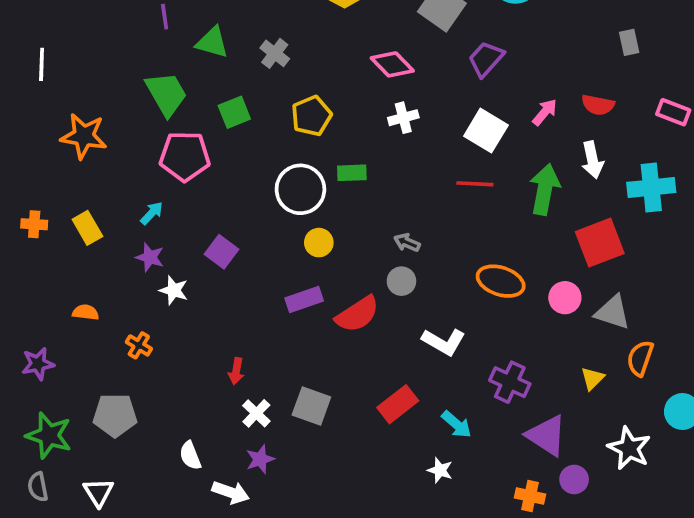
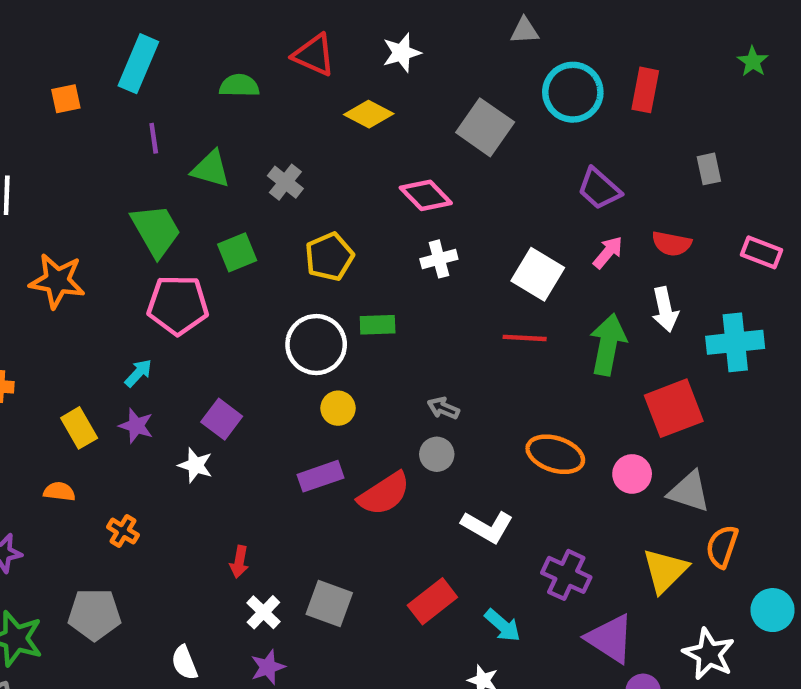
purple trapezoid: (486, 59) -> (599, 189), moved, turned -90
yellow rectangle: (87, 228) -> (79, 428), moved
white star: (174, 290) -> (195, 465), moved
yellow triangle: (592, 378) -> (665, 571), size x1.6

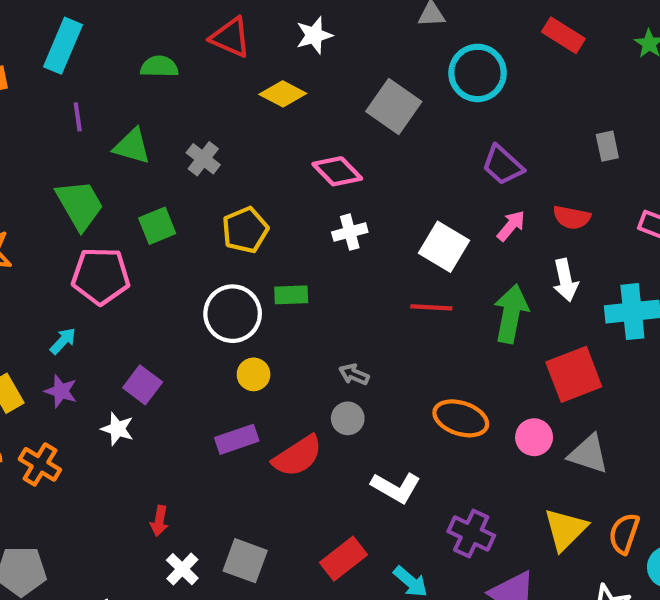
red rectangle: (645, 90) -> (563, 35), moved, turned -69
orange cross: (123, 531) -> (40, 464), moved, size x1.4
orange semicircle: (722, 546) -> (624, 534), moved

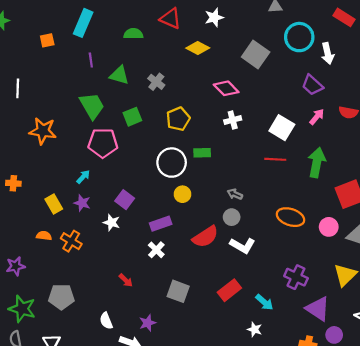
white arrow: (565, 280) -> (328, 53), moved
purple rectangle: (237, 439) -> (161, 224), moved
white L-shape: (396, 487) -> (242, 245), moved
red arrow: (159, 521) -> (126, 280), moved, turned -56
white cross: (182, 569) -> (156, 250), moved

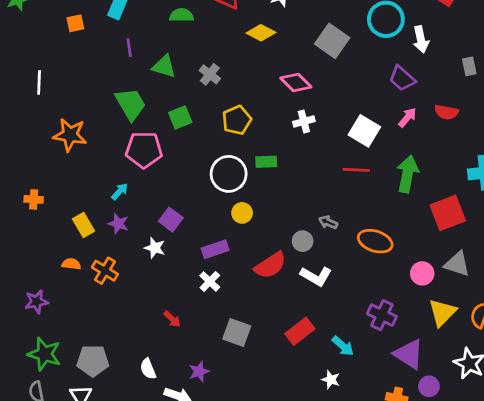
gray arrow: (235, 194) -> (328, 222), moved
pink circle: (329, 227) -> (422, 273), moved
gray pentagon: (61, 297) -> (93, 361), moved

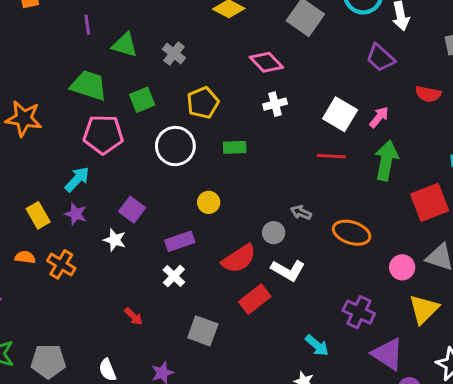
green trapezoid: (130, 104) -> (89, 85), turned -42
pink arrow: (407, 117) -> (379, 117), moved
white circle: (229, 174) -> (175, 146), moved
cyan arrow: (120, 191) -> (77, 179), size x1.4
red rectangle: (300, 331) -> (255, 299), moved

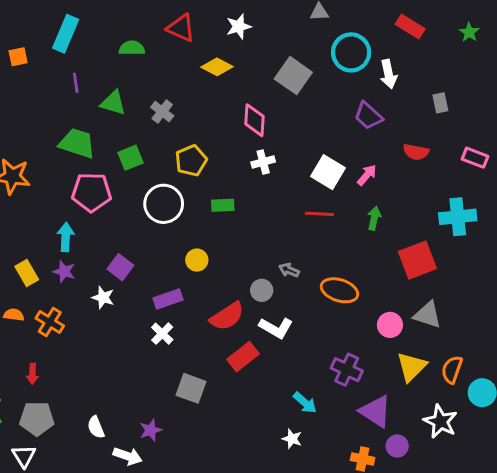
pink diamond: (266, 62) -> (254, 120), turned 48
green arrow: (386, 160) -> (374, 218), size x0.6
cyan arrow: (77, 179) -> (66, 237), turned -40
red arrow: (133, 316) -> (32, 374), moved, turned 48

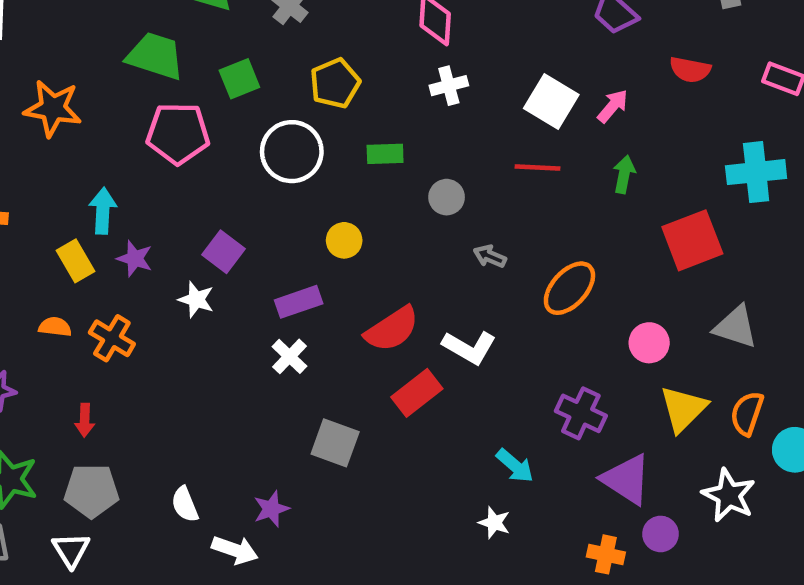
cyan arrow: (66, 237) -> (103, 211), moved
gray circle: (262, 290) -> (447, 197), moved
orange ellipse: (340, 290) -> (569, 288), turned -66
gray triangle: (427, 315) -> (736, 327), moved

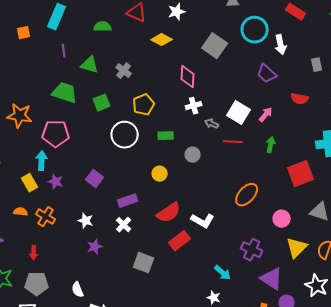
pink pentagon: (178, 133) -> (56, 134), moved
yellow circle: (344, 240) -> (160, 174), moved
gray arrow: (490, 256) -> (212, 124), moved
white star: (196, 300) -> (86, 221), moved
purple star: (271, 509) -> (95, 247), moved

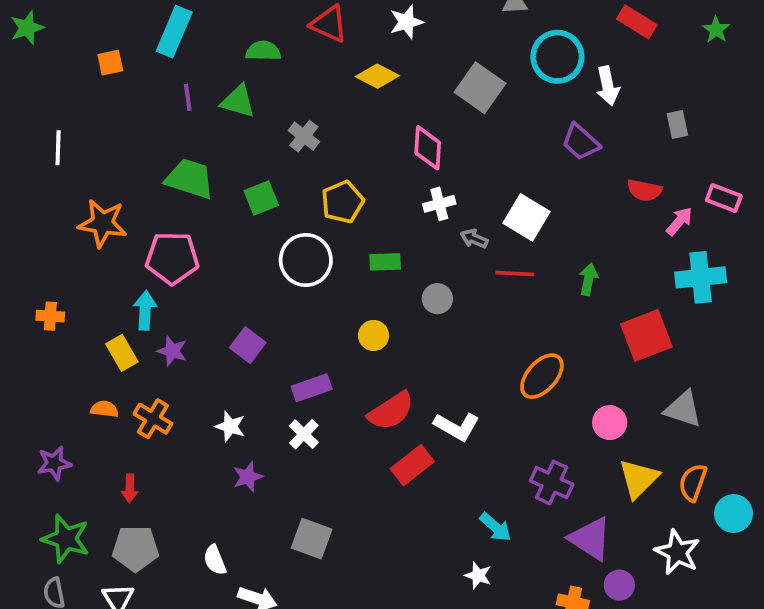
green triangle: (90, 65) -> (238, 101), moved
pink arrow: (266, 115) -> (679, 221), moved
gray square: (144, 263) -> (312, 539), moved

